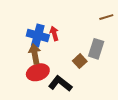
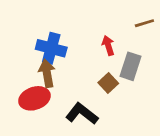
red arrow: (54, 33) -> (108, 45), moved
red ellipse: (38, 72) -> (34, 98), moved

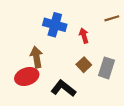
blue cross: (51, 48) -> (55, 25), moved
gray rectangle: (131, 66) -> (106, 68), moved

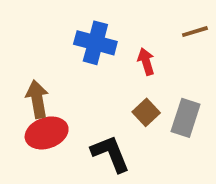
brown arrow: (36, 57) -> (37, 99), moved
black L-shape: (63, 88) -> (110, 154), turned 30

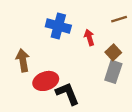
brown square: (146, 112) -> (113, 52), moved
red ellipse: (47, 133) -> (46, 81), moved

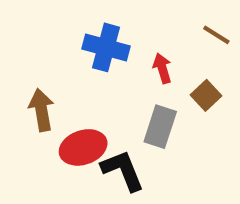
brown line: (119, 19) -> (216, 35), turned 49
gray rectangle: (113, 72) -> (160, 127), moved

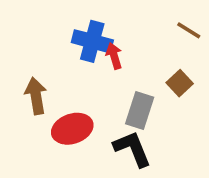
red arrow: (162, 68) -> (114, 56), moved
black L-shape: (123, 170) -> (132, 149), moved

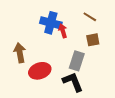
brown line: (189, 30) -> (90, 17), moved
brown square: (180, 83) -> (93, 40), moved, turned 32

